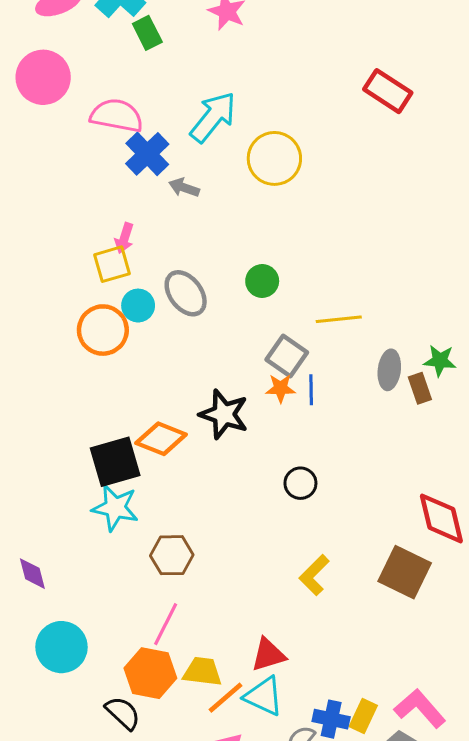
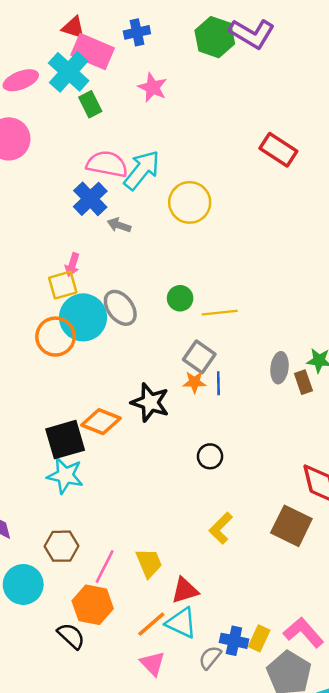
pink semicircle: (117, 116) -> (107, 164), moved
cyan circle: (138, 306) -> (83, 317), size x1.8
yellow line: (339, 319) -> (220, 313), moved
brown hexagon: (172, 555) -> (62, 546), moved
yellow trapezoid: (202, 672) -> (149, 563), moved, turned 60

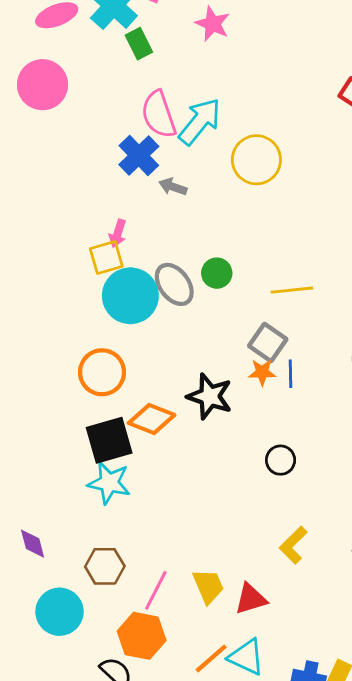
pink semicircle: (107, 164) -> (159, 114), turned -120
green circle: (180, 298) -> (217, 273), moved
orange circle: (56, 337) -> (102, 372), moved
red triangle: (185, 590) -> (251, 599), moved

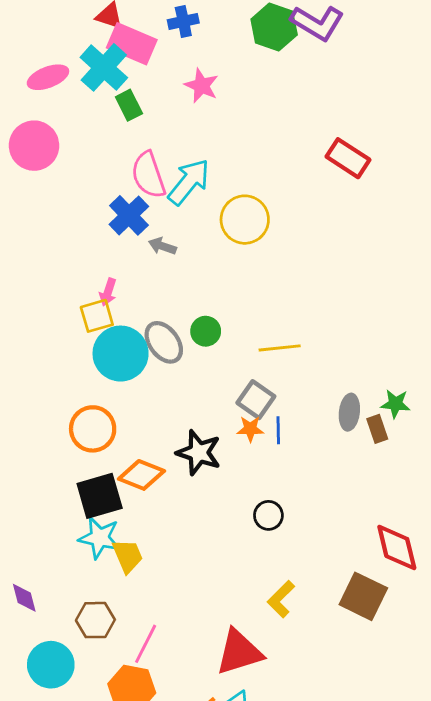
yellow trapezoid: (208, 586) -> (128, 556), moved
red triangle: (251, 599) -> (239, 652), size x1.5

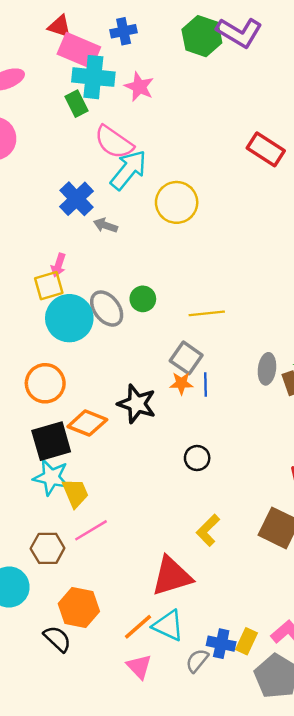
cyan cross: (104, 67) -> (93, 77), moved, turned -36
pink semicircle: (148, 175) -> (114, 142), moved, turned -36
pink line: (146, 644) -> (91, 530), moved, turned 32

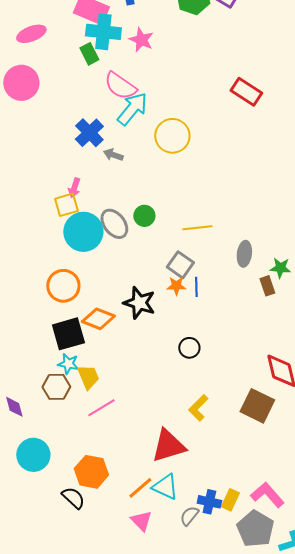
gray ellipse: (267, 369) -> (244, 254), moved
cyan star: (51, 477) -> (68, 364), size x0.7
brown hexagon: (48, 548) -> (56, 387), moved

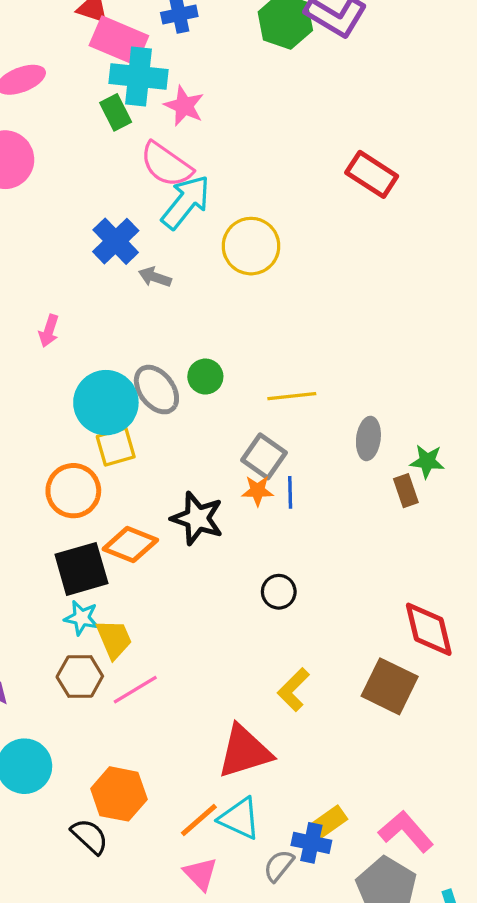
pink star: (141, 40) -> (184, 106), moved
pink arrow: (74, 188) -> (49, 331), moved
yellow square: (66, 205) -> (116, 447), moved
brown hexagon: (56, 387) -> (80, 677), moved
yellow rectangle: (230, 500) -> (329, 822), moved, turned 30

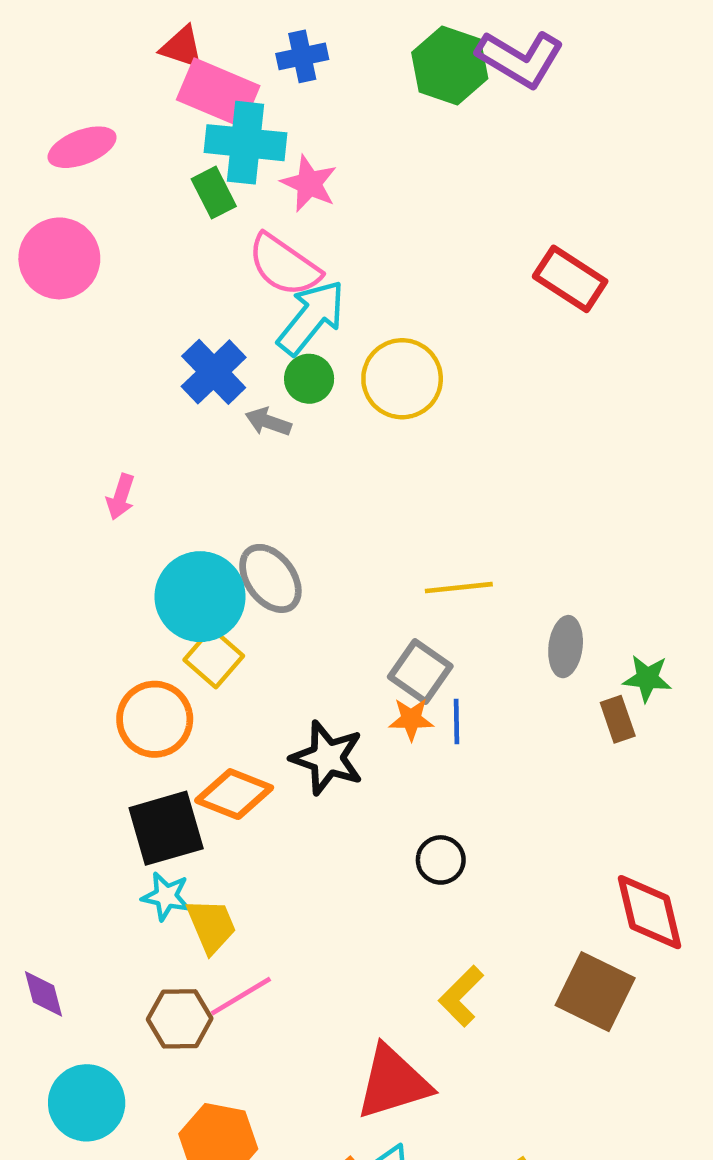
green circle: (205, 377) -> (309, 379), moved
yellow square: (116, 447) -> (214, 658), turned -33
brown hexagon: (80, 677) -> (180, 1019), moved

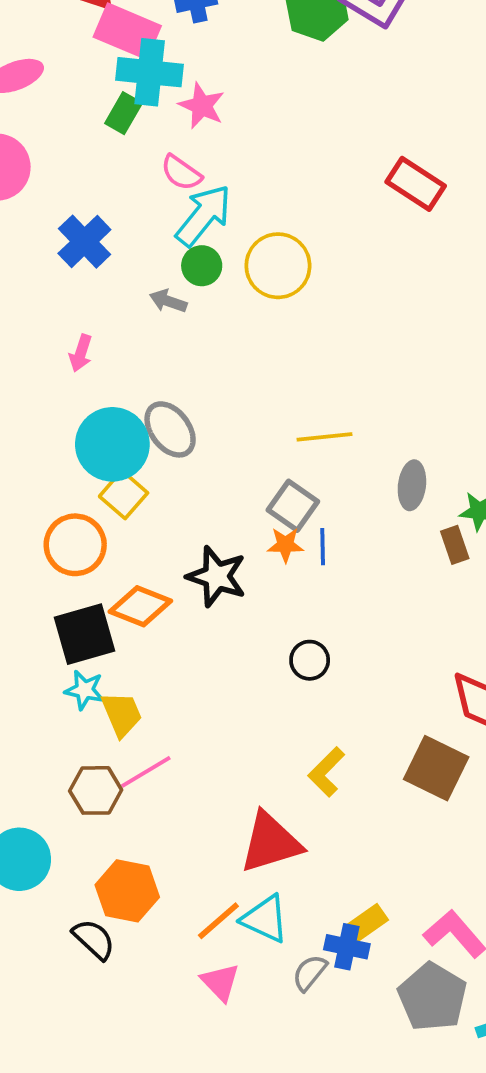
green rectangle: (214, 193) -> (124, 113), turned 57
pink semicircle: (284, 265) -> (181, 173), size x0.7
blue cross: (214, 372) -> (84, 242), moved
pink arrow: (121, 497) -> (81, 353), moved

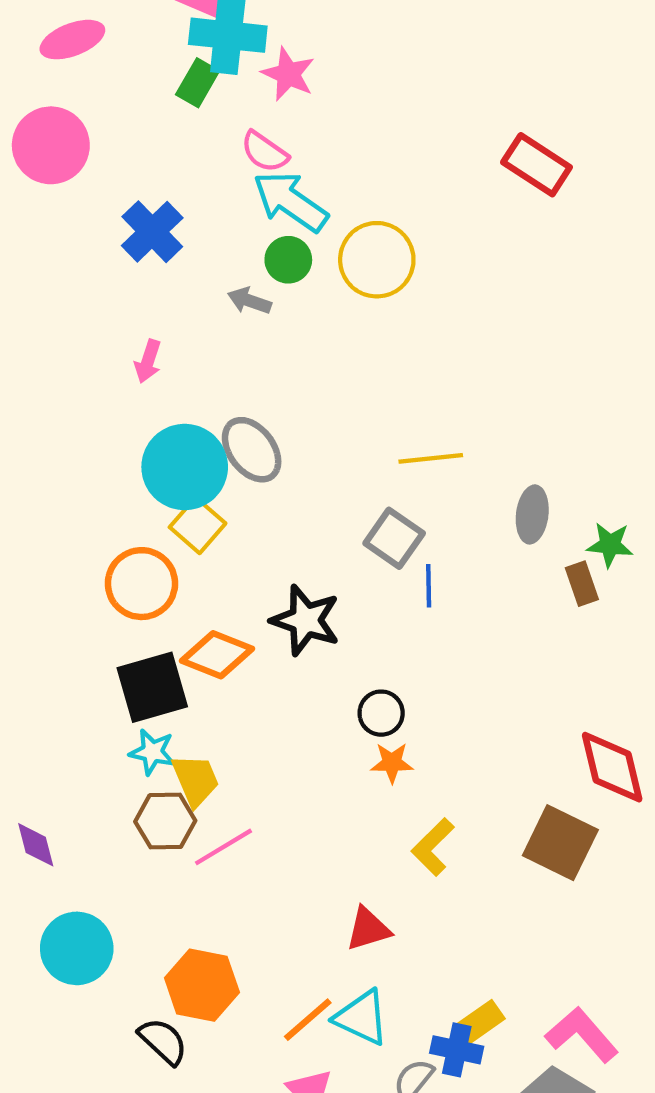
cyan arrow: (204, 215) -> (290, 201), turned -94
orange star: (285, 545) -> (392, 763), moved
black circle: (310, 660) -> (381, 713), moved
brown hexagon: (96, 790) -> (165, 821), moved
red triangle: (271, 843) -> (368, 929), size x0.6

